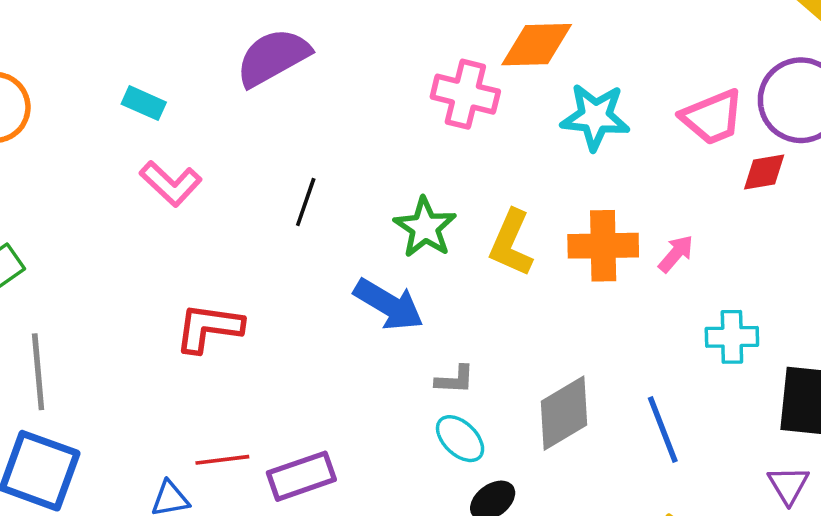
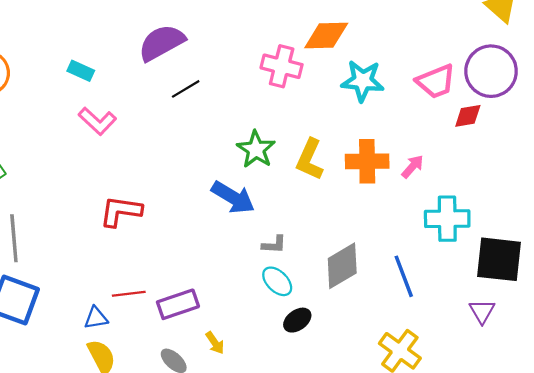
black line: (306, 202) -> (186, 89), moved, turned 40
cyan cross: (732, 337) -> (447, 219), size x1.4

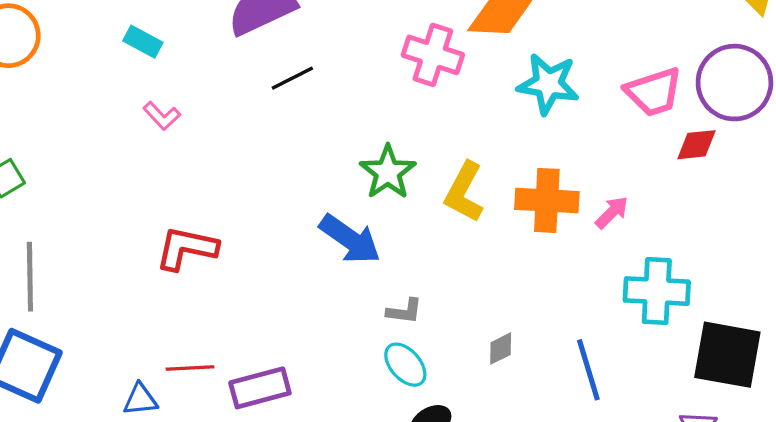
pink L-shape: (97, 121) -> (162, 116), size x0.7
gray diamond: (342, 266) -> (501, 349), size x0.5

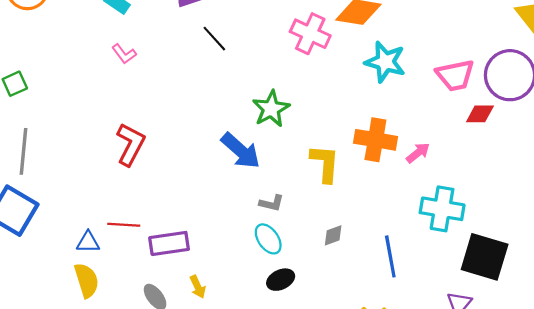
black line: (292, 78) -> (214, 39), turned 68
yellow L-shape: (464, 192) -> (325, 163), moved, turned 150
red L-shape: (187, 248) -> (131, 144), turned 99

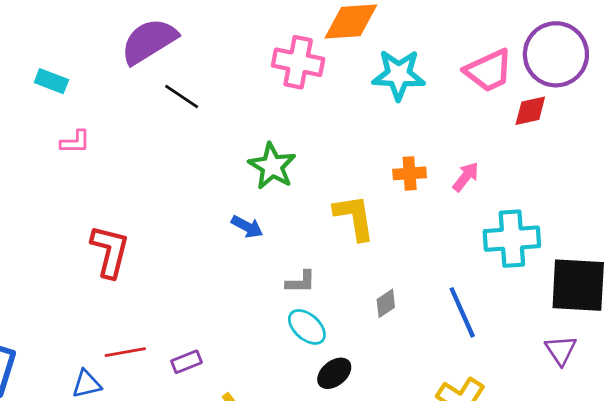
pink L-shape: (124, 54) -> (75, 142), turned -40
orange cross: (375, 140) -> (410, 173), size x0.6
blue arrow: (241, 151) -> (247, 227), size x0.6
purple rectangle: (169, 243) -> (186, 362), size x0.6

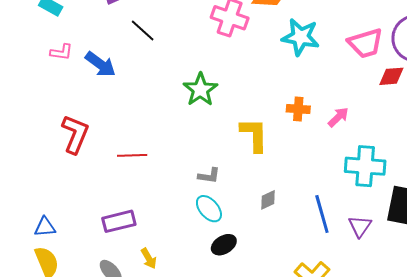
blue arrow: (247, 227) -> (100, 64), moved, size x1.4
purple triangle: (561, 350) -> (360, 226), moved
red line: (125, 352) -> (132, 155), moved
purple rectangle: (186, 362) -> (119, 221), size x1.5

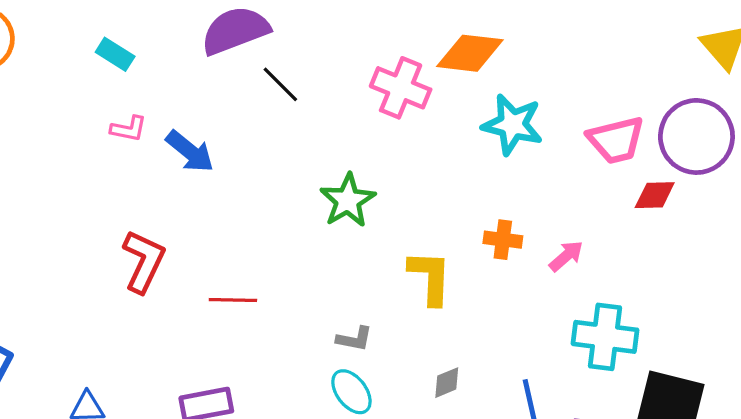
black line: (143, 30) -> (280, 84), moved

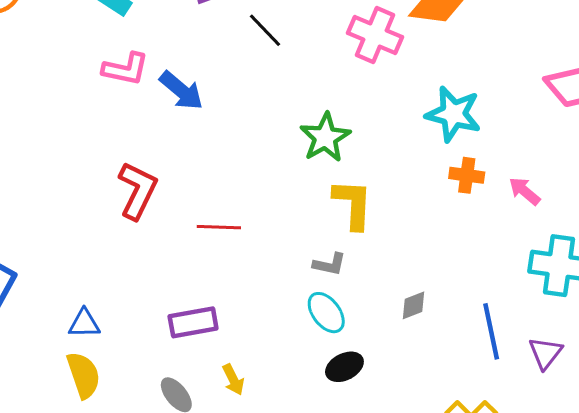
cyan star: (513, 125) -> (453, 114), moved
pink L-shape: (129, 129) -> (126, 69), size x1.4
pink arrow: (566, 256) -> (524, 191), turned -100
yellow L-shape: (430, 277) -> (353, 204), moved

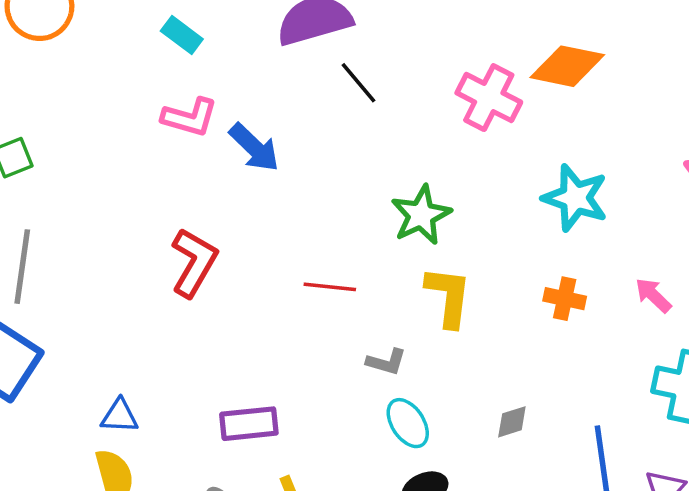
orange cross: (467, 175) -> (565, 299), moved
red line: (219, 227) -> (330, 287), moved
gray L-shape: (330, 264) -> (386, 362), moved

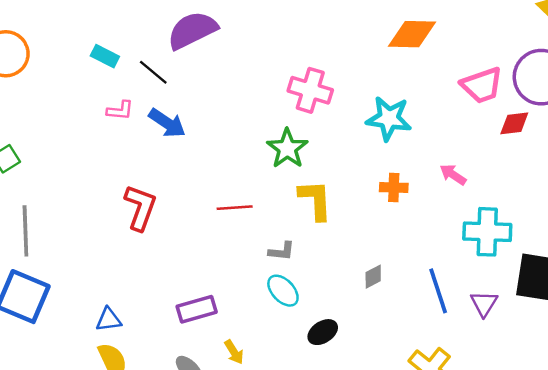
orange diamond: (567, 66) -> (412, 34), moved
black line: (359, 83) -> (153, 72), moved
pink cross: (489, 98) -> (310, 90), moved
pink L-shape: (190, 117) -> (120, 110), size x0.7
cyan ellipse: (408, 423) -> (283, 291), moved

